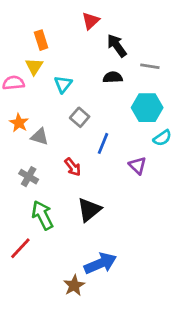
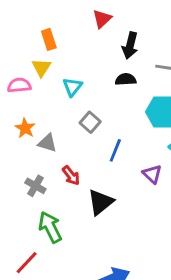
black arrow: (117, 46) -> (130, 45), turned -130
red arrow: (73, 167) -> (71, 175), moved
black triangle: (89, 210) -> (101, 202), moved

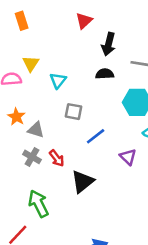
orange rectangle: (49, 39) -> (22, 21), moved
gray square: (90, 122) -> (74, 112), turned -30
blue line: (115, 150) -> (96, 136), turned 30
gray cross: (35, 186) -> (32, 157), moved

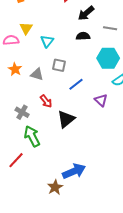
black arrow: (109, 44) -> (86, 13), turned 36
gray triangle: (36, 130) -> (37, 74), moved
gray cross: (32, 157) -> (22, 112), moved

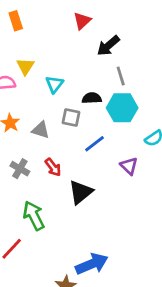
gray line: (110, 28) -> (121, 76), moved, turned 64
black semicircle: (83, 36) -> (92, 98), moved
cyan hexagon: (108, 58) -> (122, 108), moved
gray cross: (22, 112) -> (20, 169), moved

